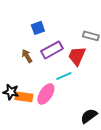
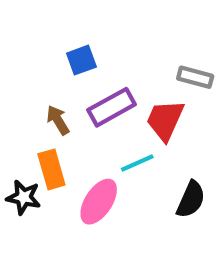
orange rectangle: (24, 97) -> (51, 169), moved, turned 66
black semicircle: (89, 116) -> (191, 199), moved, turned 150

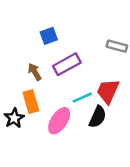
red trapezoid: (165, 120) -> (108, 91), moved
black star: (24, 197) -> (14, 118), turned 30
black semicircle: (191, 199) -> (98, 117), moved

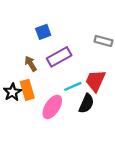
black star: (14, 118) -> (12, 92), moved

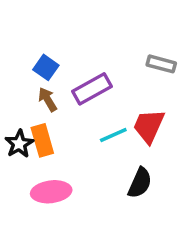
blue square: (43, 32) -> (46, 67), moved, turned -35
black semicircle: (86, 104) -> (140, 183), moved
pink ellipse: (52, 107) -> (51, 192), moved, turned 50

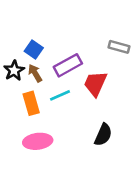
red trapezoid: (149, 126) -> (95, 84), moved
cyan line: (113, 135) -> (60, 95), moved
black star: (19, 144) -> (14, 71), moved

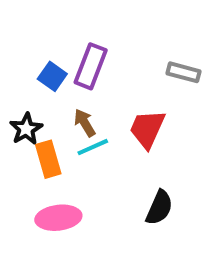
purple rectangle: (68, 65) -> (91, 66), moved, turned -40
black star: (14, 71) -> (26, 129), moved
brown arrow: (35, 73) -> (85, 123), moved

